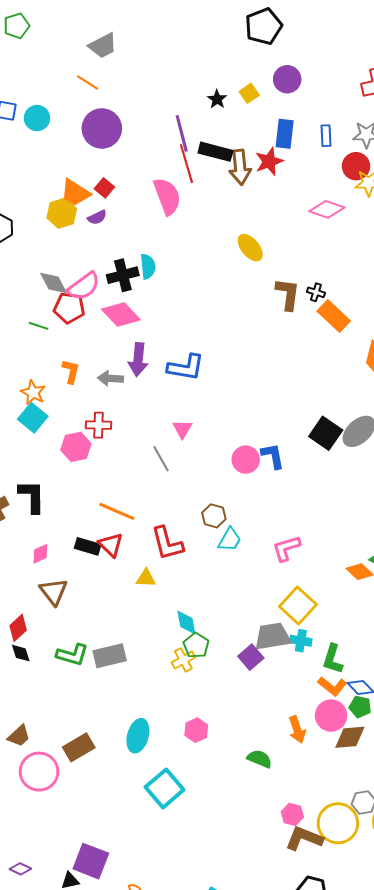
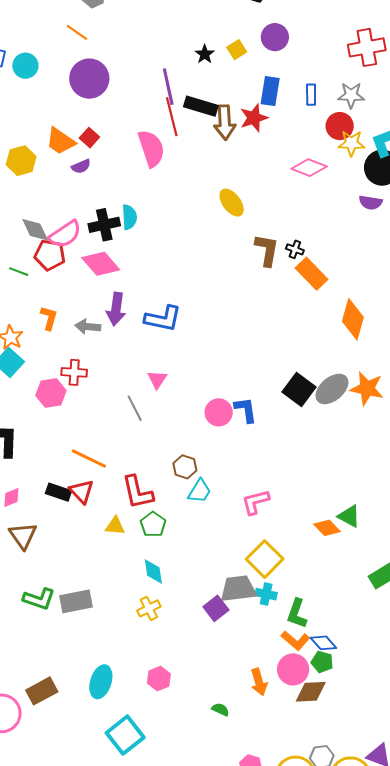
yellow hexagon: (62, 213) -> (21, 161), moved
green pentagon: (196, 645) -> (153, 524), moved
green semicircle: (260, 759) -> (220, 709), size x0.7

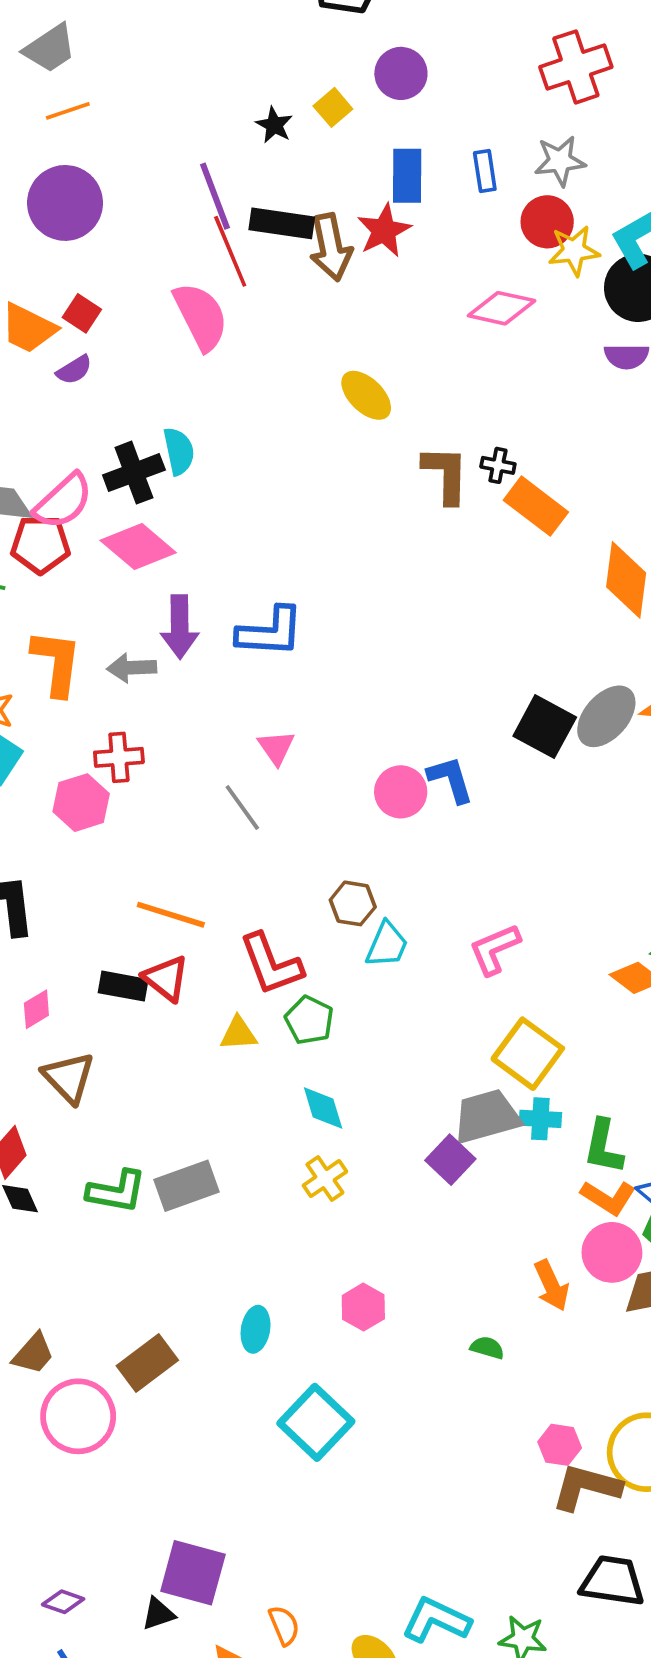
orange line: (77, 32) -> (68, 111), moved, turned -45
orange L-shape: (49, 318) -> (56, 663), size x1.5
cyan ellipse: (101, 682) -> (256, 1329), size x0.7

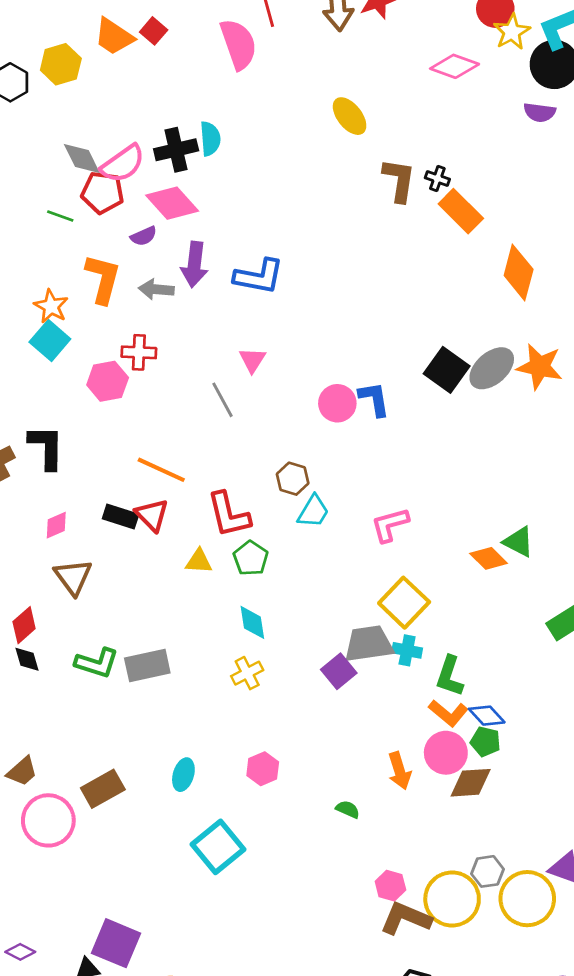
yellow star: (574, 251) -> (512, 32), turned -30
purple semicircle: (74, 370) -> (144, 236), moved

